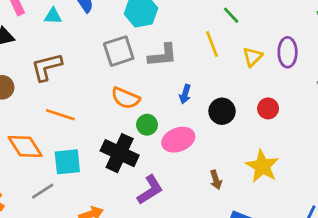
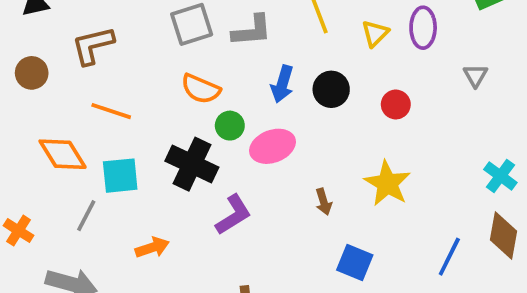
blue arrow: (185, 94) -> (282, 84), size x1.4
black circle: (222, 111) -> (331, 89), moved
gray line: (43, 191) -> (86, 216), turned -30

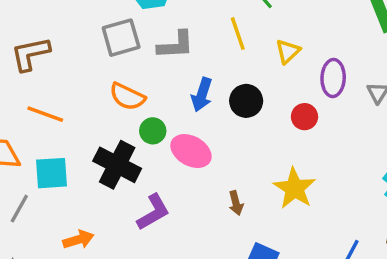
purple ellipse: (423, 28) -> (333, 78), moved
pink ellipse: (273, 146) -> (191, 151), turned 48

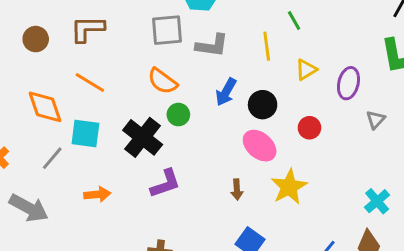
purple ellipse: (333, 78) -> (348, 83), moved
pink ellipse: (191, 151) -> (260, 146), moved

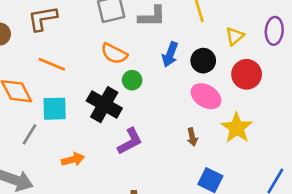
yellow triangle: (306, 70) -> (235, 36), moved
red circle: (309, 128) -> (247, 74), size x1.5

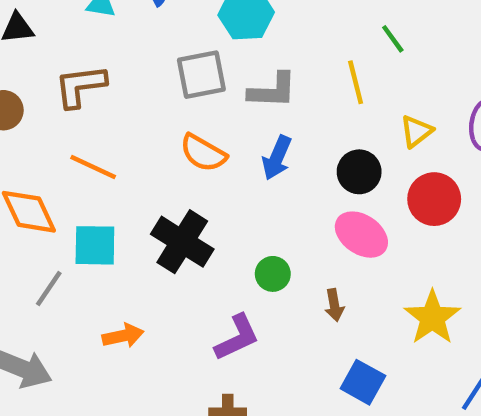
blue arrow: (170, 54) -> (277, 158), moved
green circle: (132, 80) -> (273, 274), moved
yellow star: (237, 128) -> (432, 317), moved
purple L-shape: (130, 141) -> (237, 338), moved

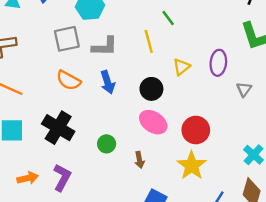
blue arrow: (277, 158) -> (108, 82), turned -40
red circle: (434, 199) -> (196, 130), moved
purple L-shape: (237, 338) -> (62, 178), moved, turned -36

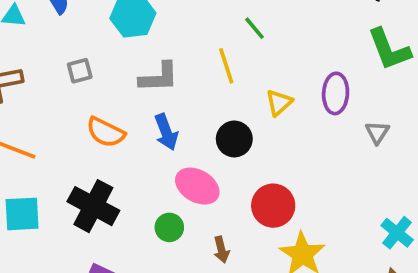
gray square: (67, 39) -> (80, 71), moved, size x0.6
pink ellipse: (153, 122) -> (197, 186), moved
red circle: (196, 130) -> (273, 206), moved

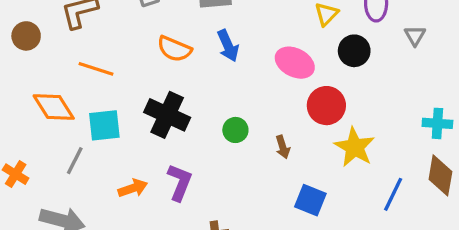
black circle: (234, 139) -> (354, 51), moved
pink ellipse: (197, 186) -> (295, 63), moved
cyan cross: (397, 233) -> (437, 123), turned -32

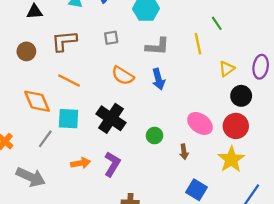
pink ellipse: (295, 63) -> (200, 123), moved
red circle: (326, 106) -> (236, 126), moved

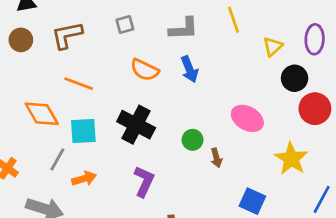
brown circle: (26, 51) -> (21, 40), moved
red circle: (236, 126) -> (315, 109), moved
brown arrow: (184, 152) -> (216, 158), moved
orange arrow: (81, 163) -> (84, 179), moved

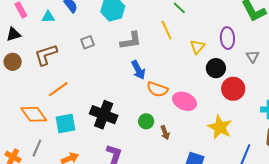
orange semicircle: (145, 70) -> (157, 89), moved
orange line: (79, 84) -> (58, 89), turned -50
gray line: (57, 159) -> (37, 148), moved

